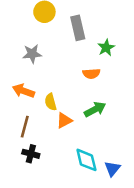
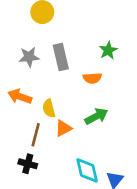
gray rectangle: (78, 28) -> (61, 57), moved
brown line: (25, 127) -> (36, 135), moved

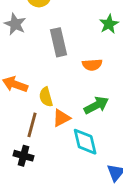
green star: (108, 50) -> (109, 24), moved
gray star: (29, 57) -> (15, 24), moved, turned 30
cyan diamond: (87, 170) -> (85, 142), moved

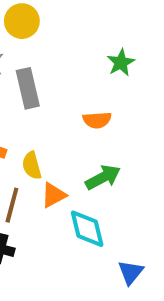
gray rectangle: (59, 42) -> (28, 88), moved

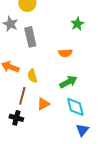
orange triangle: (54, 195) -> (43, 104), moved
cyan diamond: (87, 229) -> (75, 107), moved

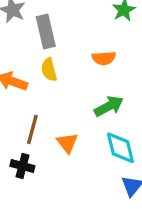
yellow semicircle: (32, 76) -> (49, 70), moved
orange triangle: (43, 104) -> (67, 143), turned -40

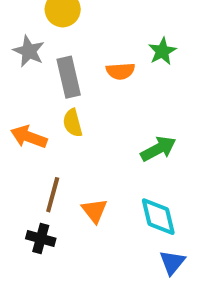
orange semicircle: (104, 58) -> (120, 71), moved
green arrow: (109, 106) -> (158, 149), moved

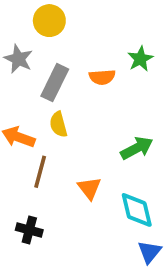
gray rectangle: (69, 77) -> (55, 83), turned 39
brown line: (53, 195) -> (40, 172), moved
orange triangle: (95, 211) -> (89, 188), moved

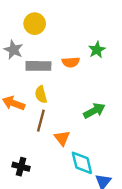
gray rectangle: (55, 83) -> (38, 66), turned 65
brown line: (40, 172) -> (41, 121), moved
cyan diamond: (137, 210) -> (82, 163), moved

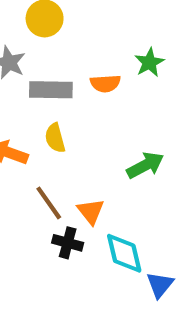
brown line: (41, 121) -> (49, 203), moved, turned -50
black cross: (21, 167) -> (68, 243), moved

